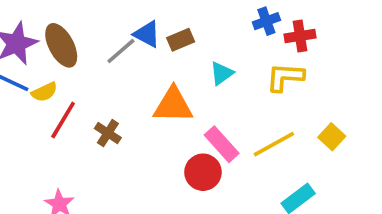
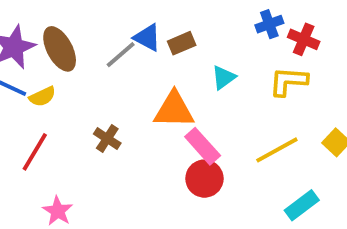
red cross: (300, 36) -> (304, 39), turned 32
red line: (63, 120) -> (35, 152), moved
pink rectangle: (222, 144) -> (203, 146), moved

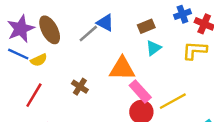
brown rectangle: (182, 43) -> (146, 26), moved
yellow line: (277, 150) -> (173, 101), moved

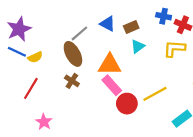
blue cross: (182, 14) -> (164, 16), turned 32
blue triangle: (105, 23) -> (107, 24), moved
brown ellipse: (50, 30) -> (73, 54), moved
pink rectangle: (140, 91) -> (112, 85), moved

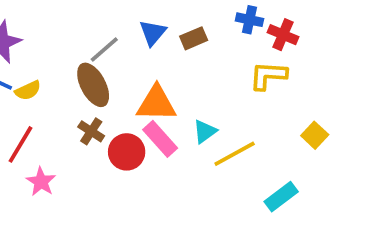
blue triangle: (107, 24) -> (153, 33), turned 42
cyan triangle: (138, 46) -> (205, 131), moved
red circle: (127, 104) -> (127, 152), moved
pink star: (44, 122) -> (41, 182), moved

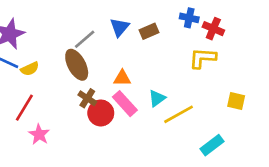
orange triangle: (156, 103) -> (122, 78), size x0.6
brown cross: (91, 131) -> (87, 98), moved
yellow square: (315, 135) -> (236, 101), turned -30

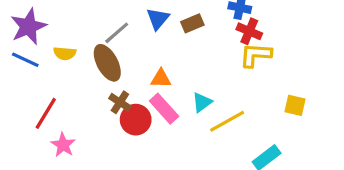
red cross: (213, 29) -> (249, 31), moved
yellow semicircle: (30, 69) -> (65, 53), moved, turned 30

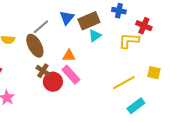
brown rectangle: (192, 23) -> (89, 21), size x1.5
red cross: (249, 31) -> (144, 26), moved
cyan triangle: (202, 102) -> (95, 36), moved
yellow line: (227, 121) -> (124, 83), moved

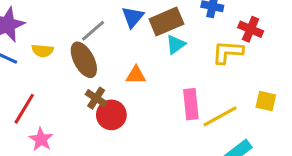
pink rectangle: (71, 75) -> (191, 104), moved, turned 36

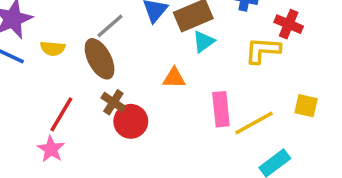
orange triangle: (136, 75) -> (174, 78), moved
red line: (24, 109) -> (61, 114), moved

